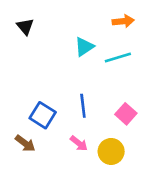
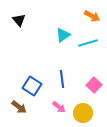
orange arrow: (123, 21) -> (92, 16), turned 35

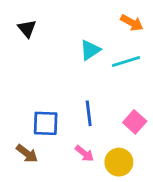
blue square: (32, 86) -> (46, 123), turned -30

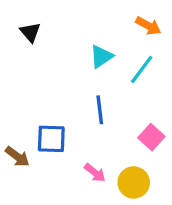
cyan line: (126, 62) -> (142, 69), turned -36
blue line: (89, 113) -> (100, 110), moved
brown arrow: (27, 153) -> (17, 157), moved

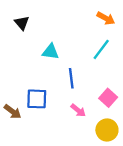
cyan triangle: (101, 56) -> (51, 52), moved, turned 42
pink arrow: (95, 173) -> (78, 110), moved
yellow circle: (134, 182) -> (107, 130), moved

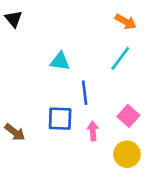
black triangle: (22, 23) -> (14, 19), moved
blue square: (37, 99) -> (60, 119), moved
pink arrow: (78, 110) -> (93, 131), turned -133

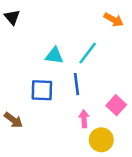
cyan line: (120, 58) -> (88, 53), moved
blue square: (60, 119) -> (42, 90), moved
yellow circle: (127, 154) -> (101, 140), moved

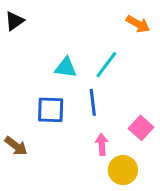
black triangle: (12, 17) -> (14, 21), turned 35

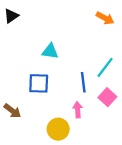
cyan line: (106, 65) -> (105, 67), moved
blue line: (93, 102) -> (83, 82), moved
yellow circle: (123, 170) -> (58, 129), moved

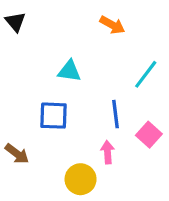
black triangle: (11, 16) -> (15, 22), turned -35
orange arrow: (105, 18) -> (112, 25), moved
cyan line: (105, 67) -> (146, 74), moved

